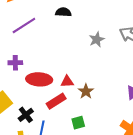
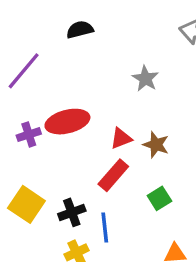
gray star: (97, 39) -> (145, 79), moved
red ellipse: (39, 79) -> (67, 122), moved
black cross: (26, 115) -> (72, 212), turned 35

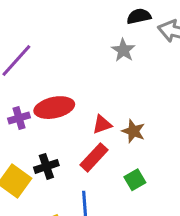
black semicircle: (80, 30) -> (139, 16), moved
gray star: (145, 79) -> (123, 50), moved
black cross: (72, 212) -> (46, 166), moved

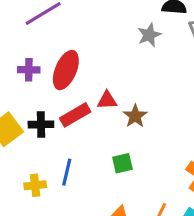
red ellipse: (54, 108) -> (66, 70), turned -72
red rectangle: (94, 157) -> (75, 115), moved

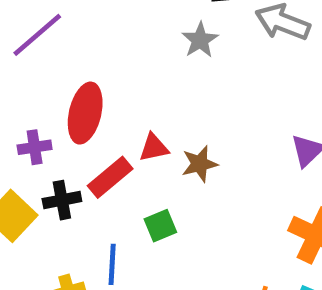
purple cross: (29, 70) -> (35, 147), moved
brown star: (135, 116) -> (200, 164), turned 30
green square: (122, 163) -> (160, 226), moved

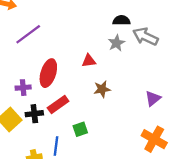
gray star: (200, 40) -> (116, 43), moved
red triangle: (154, 148) -> (89, 61), moved
brown star: (200, 164) -> (102, 89), moved

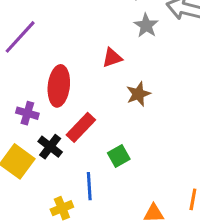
purple cross: (23, 88) -> (27, 113), turned 32
black cross: (34, 114) -> (50, 147), turned -35

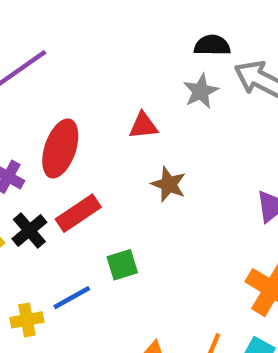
brown star: (138, 94) -> (169, 184), turned 30
blue line: (89, 186) -> (72, 298), turned 52

